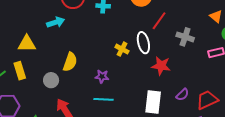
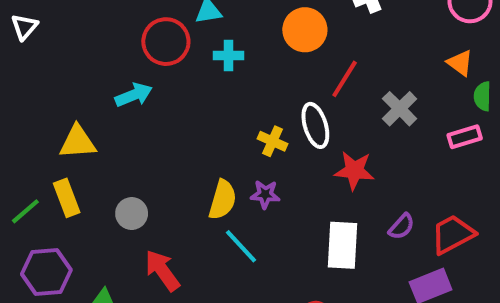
gray cross: (185, 37) -> (400, 109), turned 30
yellow semicircle: (70, 62) -> (223, 200), moved
purple star: (102, 76) -> (265, 194), moved
cyan line: (103, 99) -> (241, 246), turned 48

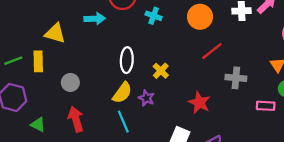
gray cross: (400, 109) -> (236, 78), turned 30
white ellipse: (315, 125) -> (127, 60), moved

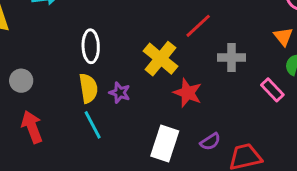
yellow cross: (161, 71) -> (160, 59), moved, size x1.6
yellow semicircle: (122, 93) -> (88, 88), turned -40
pink rectangle: (266, 106) -> (272, 90), turned 48

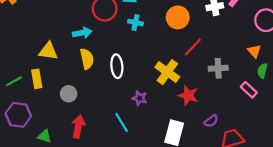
yellow semicircle: (88, 88) -> (87, 59), moved
red arrow: (32, 127) -> (78, 126), turned 35
purple semicircle: (210, 142) -> (211, 121), moved

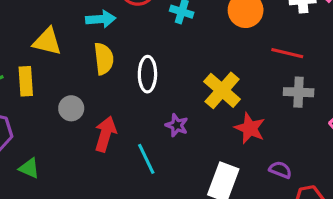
red line: (193, 47) -> (287, 53), moved, turned 54
purple semicircle: (211, 121) -> (280, 170), turned -128
red arrow: (78, 126) -> (105, 134), moved

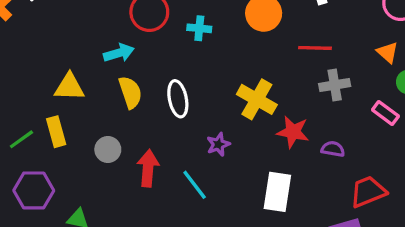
purple star: (177, 125) -> (218, 144), turned -30
purple semicircle: (280, 170) -> (333, 149), moved

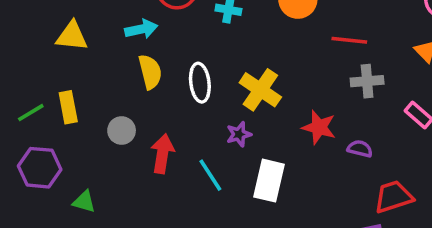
yellow triangle: (69, 87) -> (72, 36), moved
yellow cross: (257, 99) -> (260, 90), moved
white rectangle: (277, 192) -> (269, 181), moved

